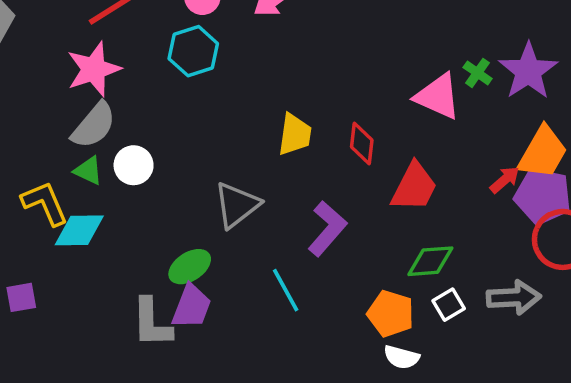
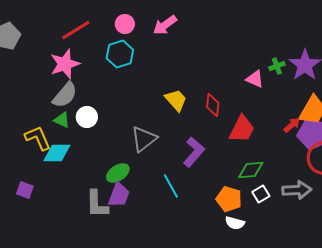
green cross: (478, 73) -> (277, 66), turned 35
pink triangle: (438, 96) -> (255, 79), size x0.7
yellow trapezoid: (295, 134) -> (176, 100), turned -50
purple square: (21, 297) -> (25, 190), turned 30

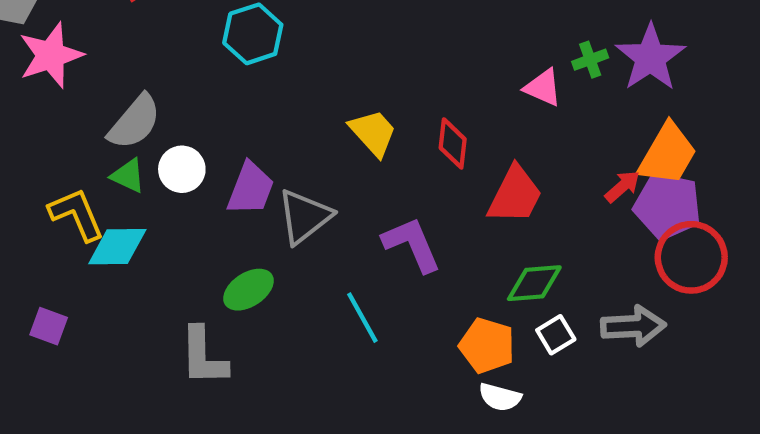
pink star: (65, 64) -> (51, 55), moved
purple L-shape: (194, 152) -> (412, 244), turned -64
purple trapezoid: (119, 195) -> (251, 189), moved

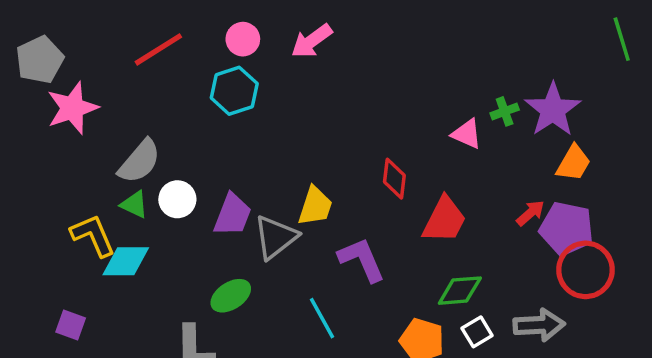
yellow trapezoid: (373, 133) -> (315, 206), moved, turned 60
orange trapezoid: (668, 154) -> (573, 163), moved, size x0.7

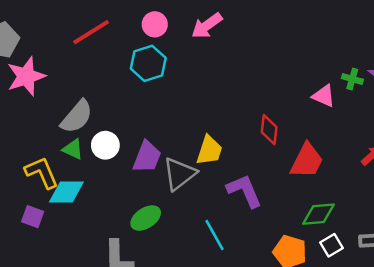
green cross: (505, 111) -> (352, 79), turned 36
purple square: (71, 325) -> (33, 217), moved

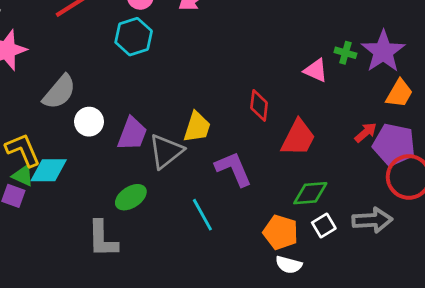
green triangle: (73, 149) -> (23, 176), moved

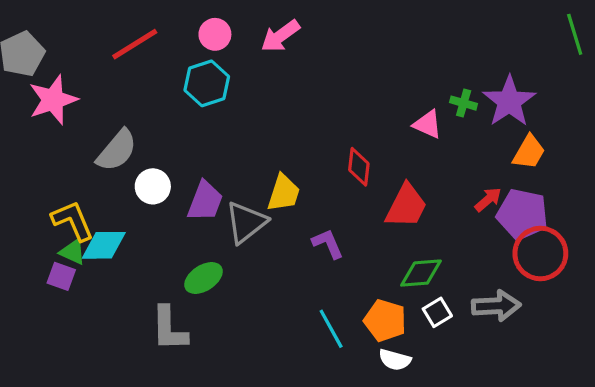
purple L-shape: (233, 169) -> (328, 244), size x0.7
cyan line: (202, 215) -> (331, 329), moved

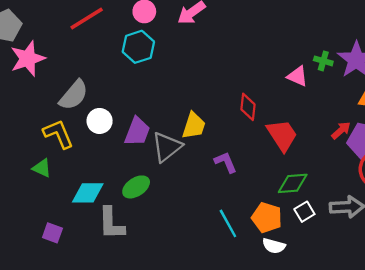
red trapezoid: (406, 206) -> (282, 135), turned -60
yellow L-shape: (73, 221) -> (58, 134), moved
cyan diamond: (104, 245) -> (88, 193), moved
purple square: (61, 276) -> (52, 233), moved

